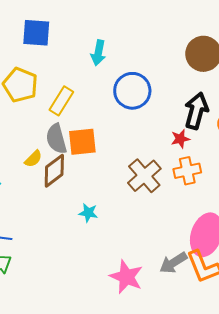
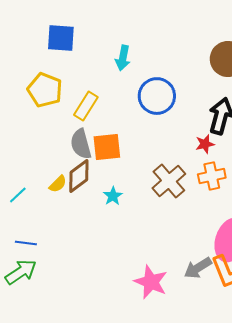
yellow semicircle: (33, 159) -> (58, 184), moved
cyan star: (88, 213) -> (113, 196), moved, turned 30

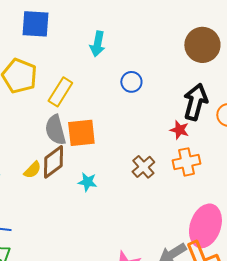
blue circle: (157, 96) -> (131, 82), size x0.6
red star: (205, 144) -> (179, 130), turned 30
brown cross: (169, 181) -> (143, 167), size x0.7
cyan star: (113, 196) -> (87, 182), turned -30

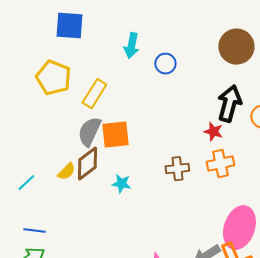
blue circle: (131, 82) -> (165, 64), moved
gray semicircle: (55, 130) -> (89, 132), turned 40
brown cross: (143, 167) -> (177, 169), turned 35

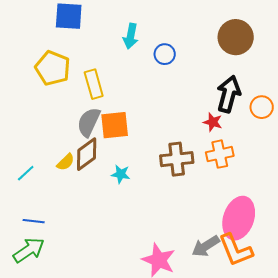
yellow rectangle: (94, 94) -> (94, 84), turned -48
brown cross: (177, 169) -> (177, 159), size x1.4

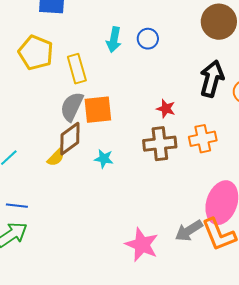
cyan arrow: (131, 36) -> (114, 40), moved
red star: (213, 122) -> (166, 109), moved
yellow semicircle: (66, 162) -> (56, 158), moved

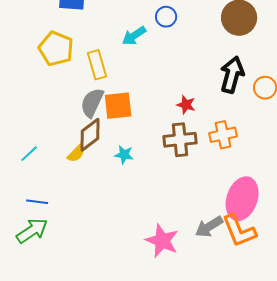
blue circle: (148, 39) -> (166, 17), moved
cyan arrow: (114, 40) -> (134, 36), turned 45

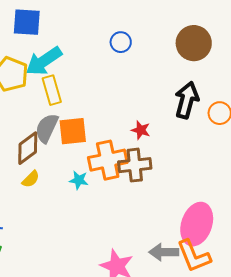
cyan arrow: (134, 36) -> (44, 61), moved, size x1.5
brown diamond: (90, 135) -> (28, 148), moved
orange cross: (223, 135) -> (108, 160), moved, size x1.4
gray arrow: (209, 227) -> (164, 252), turned 32

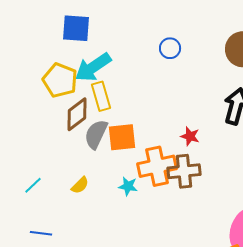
brown diamond: (28, 148) -> (77, 114), moved

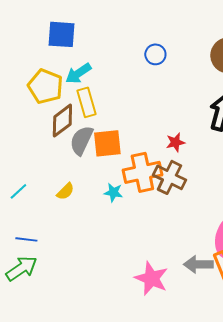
cyan arrow: (93, 67) -> (78, 73), size x0.7
red star: (190, 136) -> (175, 142), turned -30
brown cross: (184, 171) -> (169, 177), turned 32

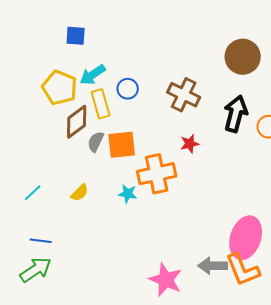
blue square: (61, 34) -> (76, 36), size x0.7
blue circle: (155, 54) -> (128, 89), moved
gray semicircle: (81, 140) -> (96, 142), size x0.7
brown cross: (169, 177) -> (184, 95), moved

